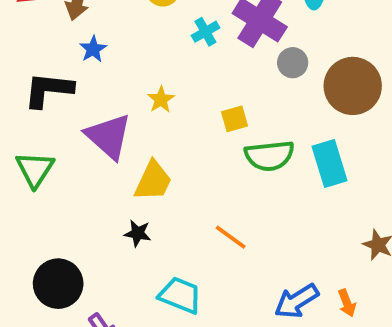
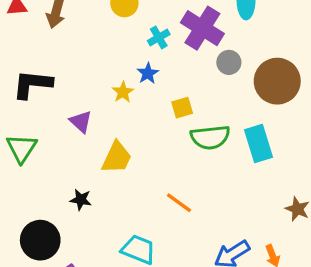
blue star: (93, 49) -> (148, 73), moved
purple triangle: (109, 136) -> (81, 122), size x0.6
black star: (138, 233) -> (81, 200), moved

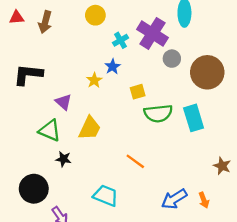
green triangle: (22, 148) -> (50, 130), moved, turned -40

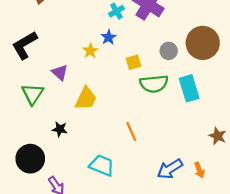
gray circle: (172, 59) -> (169, 51), moved
black L-shape: (28, 75) -> (25, 45), turned -36
green triangle: (50, 130) -> (33, 94), moved, turned 40
orange line: (135, 161) -> (131, 131), turned 30

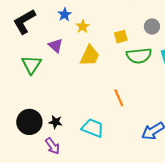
blue star: (109, 37) -> (65, 14), moved
yellow trapezoid: (86, 99) -> (90, 56), moved
black star: (60, 129) -> (56, 122), moved

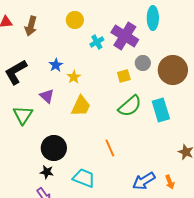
gray circle: (152, 27) -> (143, 63), moved
yellow square: (121, 37) -> (124, 76), moved
green semicircle: (139, 56) -> (130, 106), turned -35
black circle: (29, 122) -> (54, 148), moved

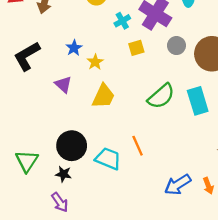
yellow square: (124, 76) -> (136, 48), moved
green triangle: (23, 115) -> (27, 161), moved
cyan trapezoid: (84, 178) -> (108, 159), moved

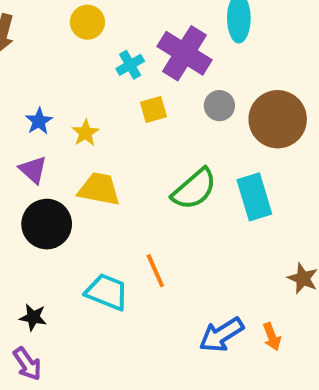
blue star: (74, 48) -> (39, 121), moved
yellow trapezoid: (103, 96) -> (99, 189), turned -104
black circle: (72, 146) -> (47, 224), moved

